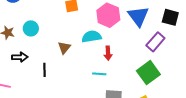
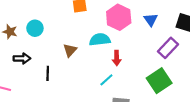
blue triangle: (138, 16) -> (151, 20), size x0.6
cyan line: (99, 74) -> (106, 80), turned -48

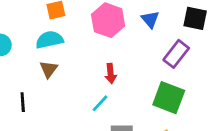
cyan semicircle: (100, 40) -> (49, 40), moved
green square: (159, 81) -> (169, 98), turned -30

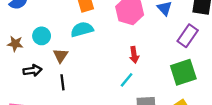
brown triangle: (49, 69) -> (61, 56), moved
green square: (169, 98) -> (183, 72), turned -36

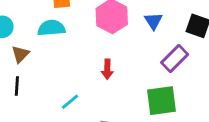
cyan line: (127, 80) -> (70, 102), moved

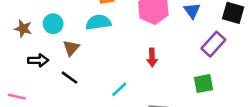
black line: (17, 86) -> (70, 78), turned -54
green square: (162, 101) -> (204, 84), size x0.7

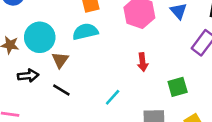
cyan circle: (53, 24) -> (40, 37), size x1.5
green square: (204, 84) -> (178, 87), moved

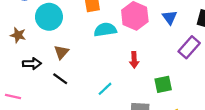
cyan semicircle: (85, 32) -> (105, 30), moved
cyan circle: (40, 37) -> (49, 17), moved

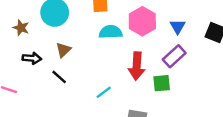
purple rectangle: (189, 47) -> (174, 56), moved
red arrow: (134, 60) -> (137, 66), size x1.6
green square: (163, 84) -> (162, 83), moved

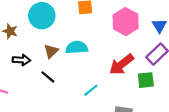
cyan semicircle: (111, 32) -> (77, 47), moved
red arrow: (137, 66) -> (121, 64), turned 50

